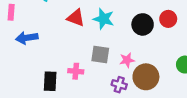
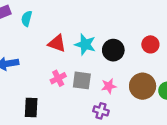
black circle: (143, 24) -> (113, 50), moved
pink cross: (76, 71) -> (58, 78), moved, turned -32
brown circle: (146, 77) -> (143, 86), moved

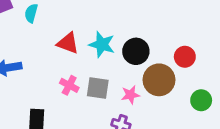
red circle: (150, 44) -> (185, 57), moved
pink cross: (58, 78) -> (69, 85), turned -35
brown circle: (143, 86) -> (159, 80), moved

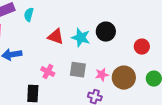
black circle: (136, 51) -> (106, 32), moved
brown circle: (159, 80) -> (124, 78), moved
pink cross: (69, 85) -> (48, 72), moved

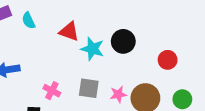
cyan semicircle: (29, 15) -> (28, 20), turned -40
red triangle: (56, 37) -> (69, 32), moved

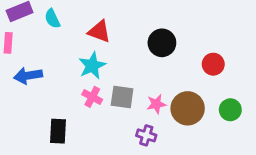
cyan star: (92, 49) -> (92, 66), moved, turned 30
pink cross: (52, 91) -> (92, 97), moved

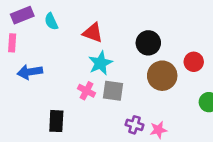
cyan star: (92, 66) -> (100, 63), moved
pink star: (156, 104) -> (158, 130), moved
brown circle: (188, 108) -> (162, 76), moved

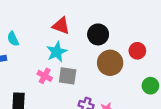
cyan semicircle: (51, 21) -> (13, 39), moved
red triangle: (93, 33) -> (61, 26), moved

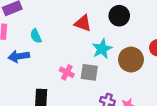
black circle: (98, 34) -> (119, 16), moved
cyan star: (57, 52) -> (102, 49), moved

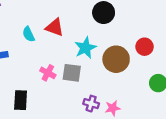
red triangle: (83, 23) -> (55, 27), moved
cyan semicircle: (36, 36) -> (29, 34), moved

